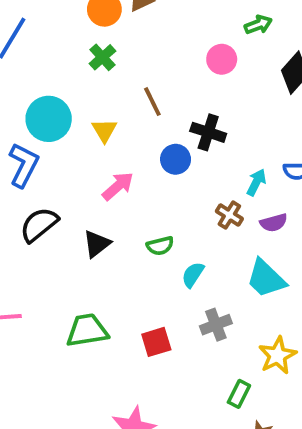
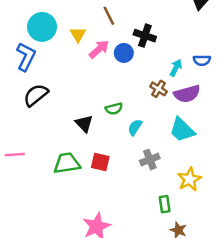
pink arrow: (118, 186) -> (99, 49), moved
purple semicircle: (274, 223) -> (187, 94), size x1.5
black triangle: (97, 244) -> (84, 124), moved, turned -36
red square: (156, 342) -> (100, 162), moved, turned 30
green rectangle: (239, 394) -> (165, 204), turned -35

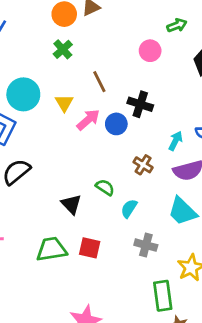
brown cross: (158, 89) -> (143, 165), moved
green semicircle: (114, 109) -> (105, 187), turned -133
gray cross: (150, 160) -> (146, 245), turned 36
green rectangle: (165, 204) -> (163, 296), size x1.5

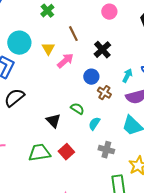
black cross: (140, 104) -> (102, 50), turned 30
blue circle: (116, 124) -> (91, 77), moved
red square: (90, 248) -> (66, 152), turned 35

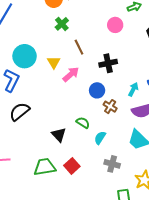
green cross: (47, 11) -> (62, 24), moved
black cross: (102, 50) -> (108, 63), turned 30

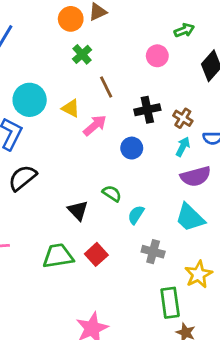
yellow triangle: (54, 62) -> (71, 108), turned -32
brown cross: (110, 107) -> (183, 118), moved

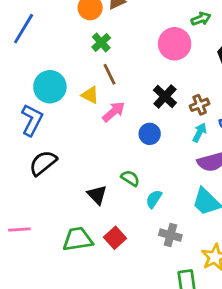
pink circle: (157, 56) -> (175, 44), size x1.5
brown line: (106, 87) -> (109, 74), moved
black cross: (147, 110) -> (165, 96), turned -35
brown cross: (183, 118) -> (200, 105), turned 36

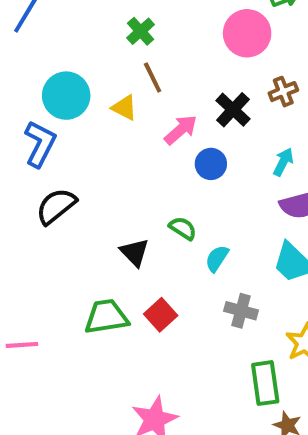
brown cross: (200, 105) -> (283, 92), moved
pink arrow: (114, 112) -> (181, 130), moved
pink line: (19, 229) -> (22, 345), moved

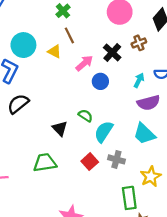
cyan semicircle: (217, 258) -> (104, 132), size x1.5
red square: (161, 315) -> (90, 162), moved

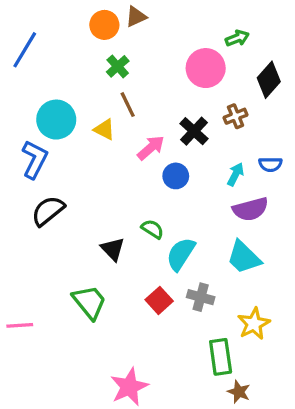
green trapezoid: (45, 163) -> (89, 302), turned 60

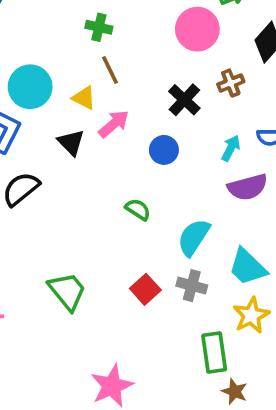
green cross: (118, 66) -> (99, 27), turned -35
pink arrow: (151, 148) -> (114, 124), moved
black triangle: (113, 249) -> (71, 143), moved
cyan semicircle: (181, 254) -> (194, 237), moved
cyan trapezoid: (244, 257) -> (248, 267), moved

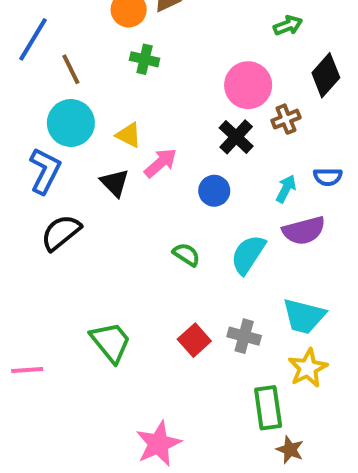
pink circle: (197, 29) -> (248, 85), moved
brown line: (110, 70) -> (71, 69), moved
cyan semicircle: (194, 237) -> (248, 254), moved
cyan trapezoid: (248, 267) -> (304, 316), turned -30

